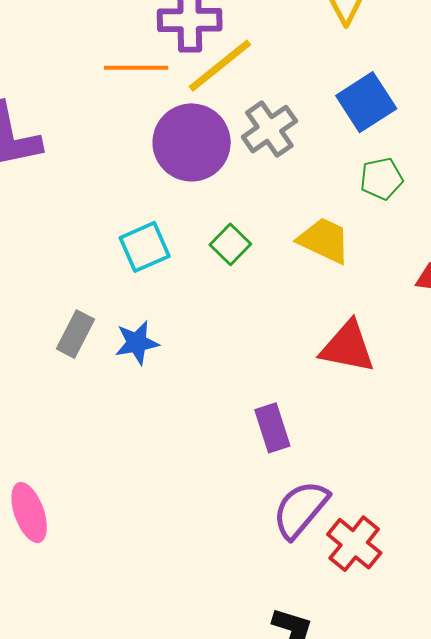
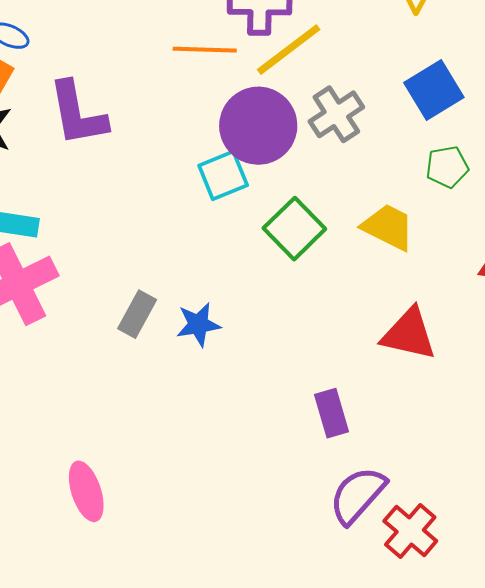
green square: (230, 244) -> (294, 229), size x1.5
cyan square: (145, 247) -> (223, 175), moved

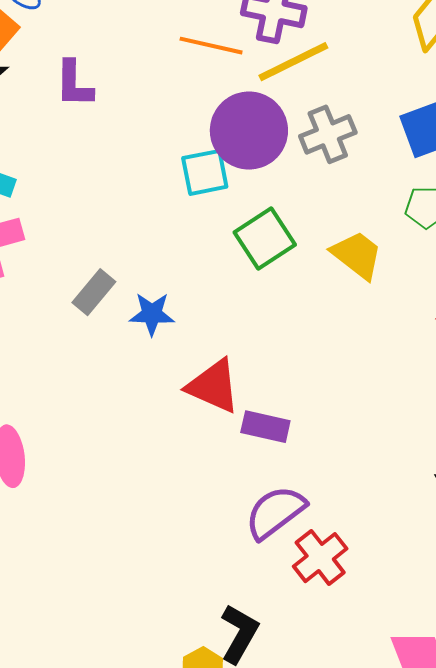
purple L-shape: (78, 114) -> (74, 84), size x0.7
red triangle: (409, 334) -> (213, 386), moved
purple rectangle: (331, 413) -> (265, 427), turned -72

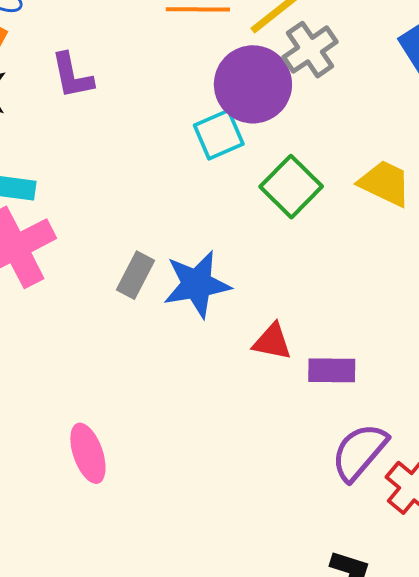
gray cross: (328, 134) -> (310, 50), moved
blue star: (152, 314) -> (197, 284), size x1.5
red triangle: (213, 386) -> (272, 342), size x0.7

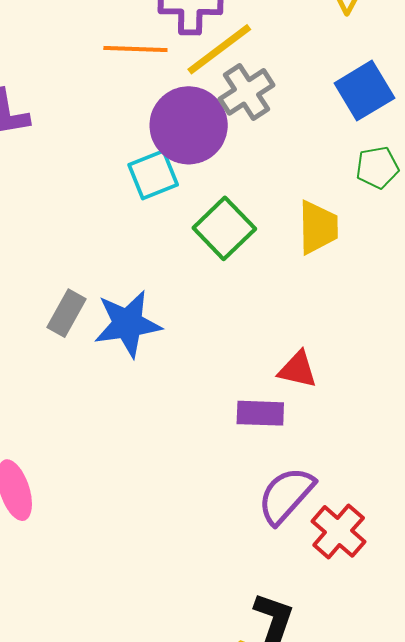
yellow trapezoid: (385, 183) -> (318, 227), turned 62
red triangle: (272, 342) -> (298, 370), moved

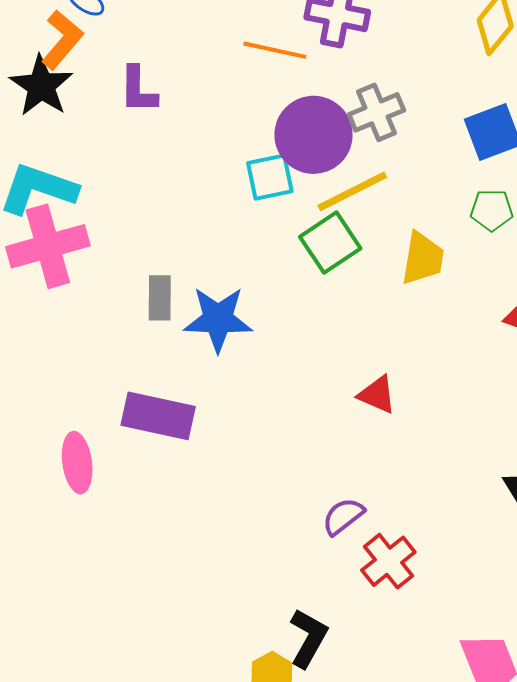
yellow line: (219, 49) -> (352, 191), moved
gray rectangle: (67, 313) -> (160, 298), turned -39
purple rectangle: (260, 413) -> (158, 416), moved, size x1.5
purple semicircle: (286, 495) -> (343, 516), size x0.7

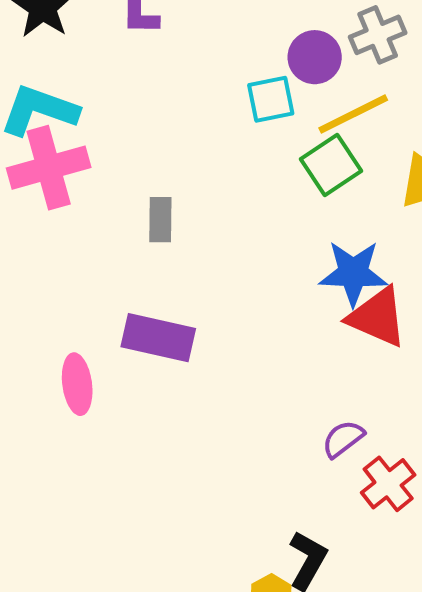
purple circle: (314, 135) -> (315, 57), size x0.7
blue star: (218, 319) -> (353, 273), moved
red triangle: (377, 395) -> (377, 317), size x1.6

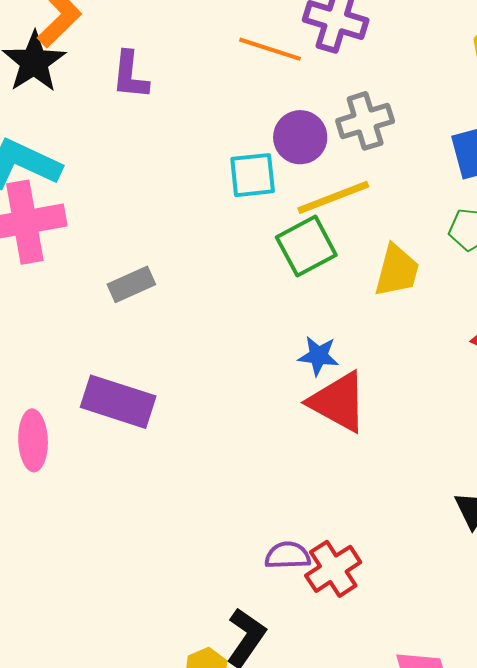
gray rectangle: (160, 220) -> (131, 284), turned 60
blue star: (353, 273) -> (318, 356), size x0.6
purple semicircle: (343, 439) -> (288, 555), moved, turned 30

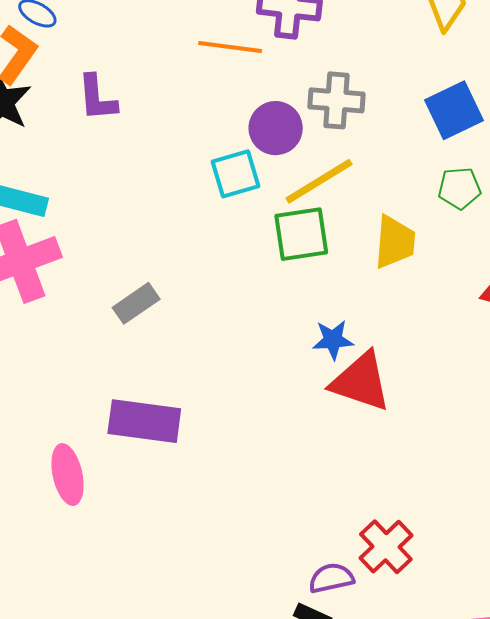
gray cross: (365, 121) -> (336, 100), turned 32
green square: (306, 246) -> (301, 234), turned 30
purple semicircle: (288, 555) -> (331, 578), moved

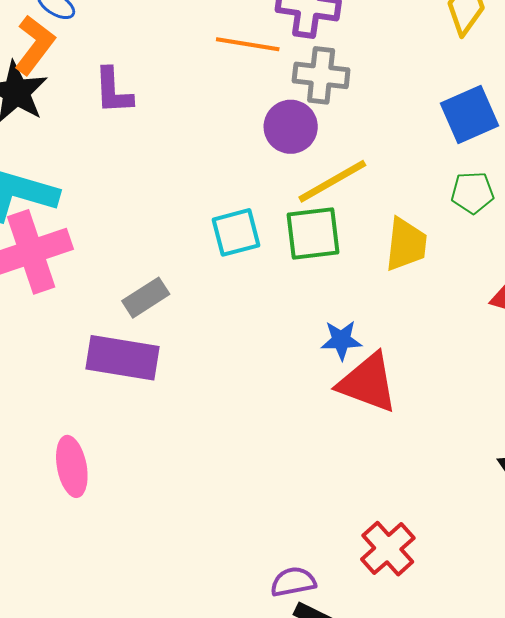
gray cross: (336, 100) -> (321, 75), moved
cyan square: (236, 174) -> (236, 232), moved
purple rectangle: (144, 421) -> (122, 358), moved
purple semicircle: (331, 578) -> (293, 582), moved

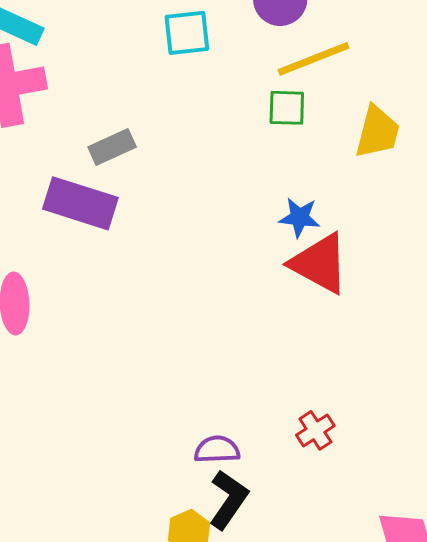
cyan square: (236, 232) -> (187, 33), moved
green square: (313, 233) -> (287, 108), size x0.7
red cross: (388, 549) -> (315, 430), size x0.7

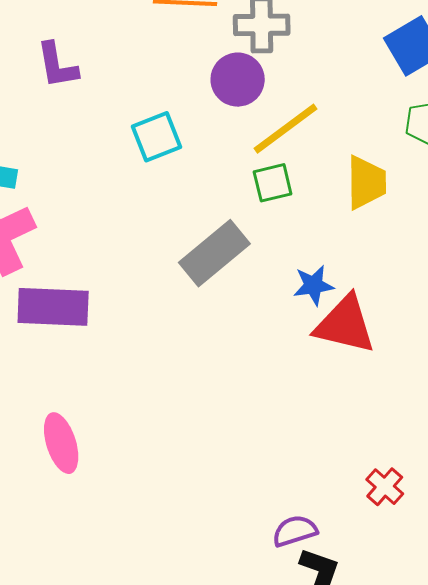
gray rectangle: (112, 147) -> (214, 253), moved, size x1.5
purple rectangle: (80, 203) -> (53, 307), moved

